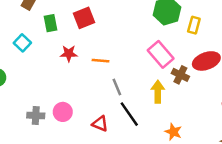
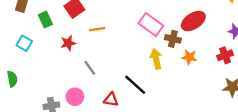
orange line: (100, 61) -> (97, 29), moved
gray line: (117, 87) -> (90, 68), moved
orange star: (173, 132) -> (189, 57), moved

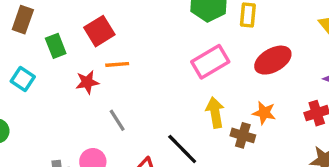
pink rectangle: (151, 25) -> (210, 62), turned -70
orange line: (97, 29) -> (117, 64), moved
brown cross: (173, 39) -> (243, 135), moved

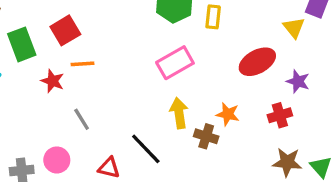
green rectangle: (56, 46) -> (22, 44), size x1.4
red ellipse: (273, 60) -> (257, 62), moved
red star: (87, 82) -> (52, 81), turned 30

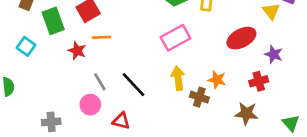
black line: (146, 149) -> (133, 85), moved
pink circle: (57, 160) -> (90, 105), moved
brown star: (287, 162) -> (246, 113), moved

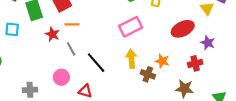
cyan square: (26, 46) -> (12, 29), turned -32
gray line: (100, 82) -> (71, 49), moved

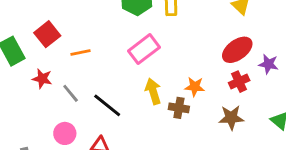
orange line: (72, 24) -> (81, 53), moved
red ellipse: (183, 29) -> (237, 50), moved
purple star: (208, 43) -> (268, 64), moved

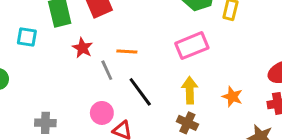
orange line: (81, 53) -> (127, 52), moved
brown cross: (179, 108) -> (187, 123), moved
pink circle: (65, 133) -> (102, 113), moved

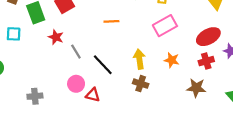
pink rectangle: (192, 46) -> (165, 26), moved
orange line: (127, 52) -> (111, 21), moved

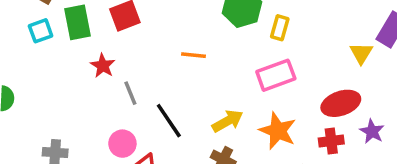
cyan square: (14, 34) -> (41, 31), moved, turned -32
yellow arrow: (139, 59) -> (228, 121), turned 60
orange star: (172, 60) -> (278, 131), size x1.5

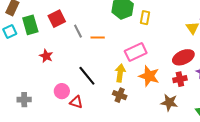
red star: (103, 66) -> (46, 56), moved
pink rectangle: (276, 75) -> (136, 52), moved
gray line: (130, 93) -> (78, 31), moved
yellow arrow: (228, 121) -> (120, 73), turned -48

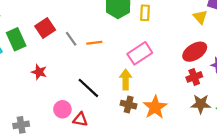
orange star: (149, 76) -> (155, 107), moved, turned 30
brown star: (169, 102) -> (201, 104), moved

